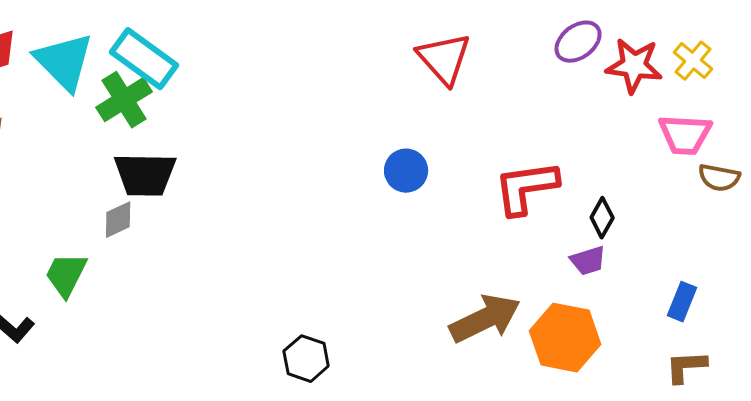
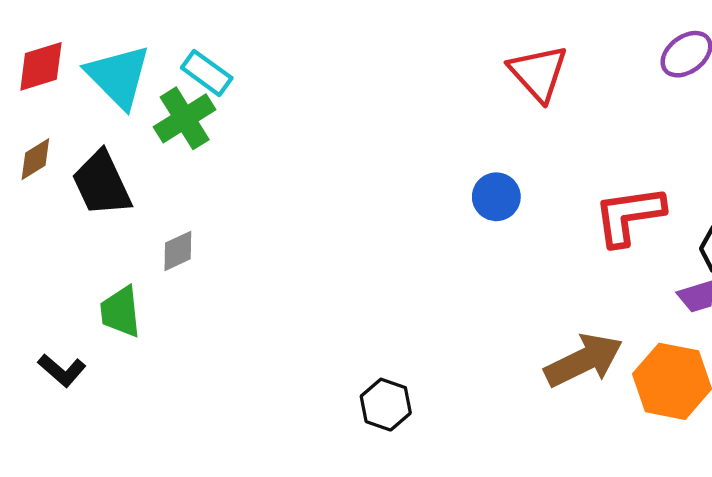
cyan rectangle: (144, 59) -> (207, 73), size x0.7
black trapezoid: (145, 175) -> (102, 183), moved, turned 64
green trapezoid: (66, 275) -> (120, 312), turned -33

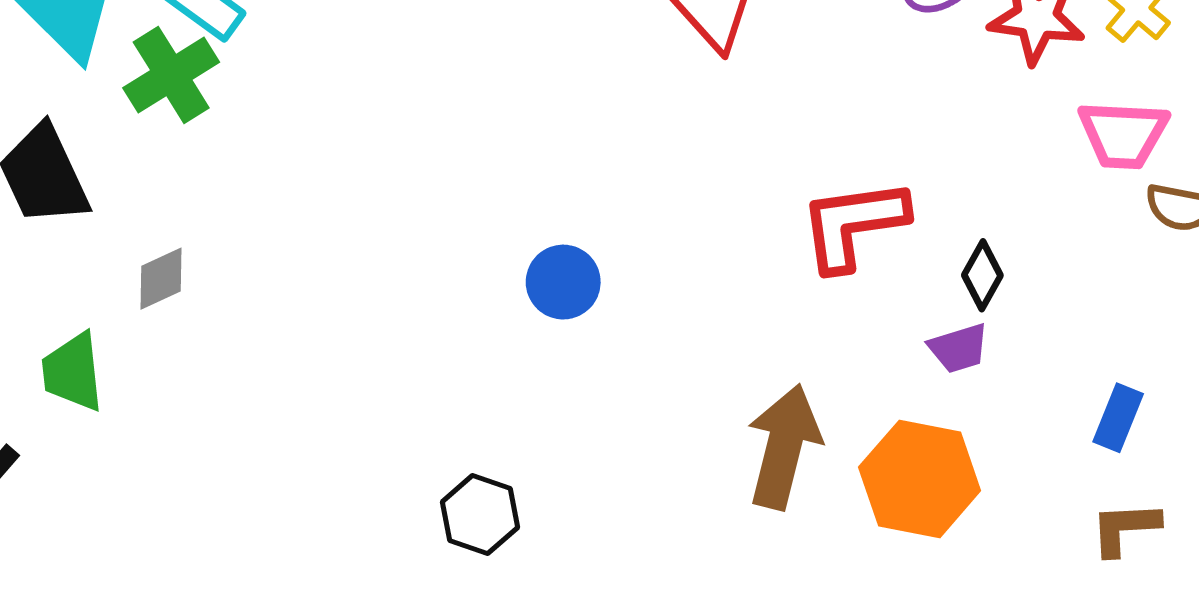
blue circle: (496, 197) -> (563, 282), moved
brown arrow: (584, 360) -> (784, 447), turned -50

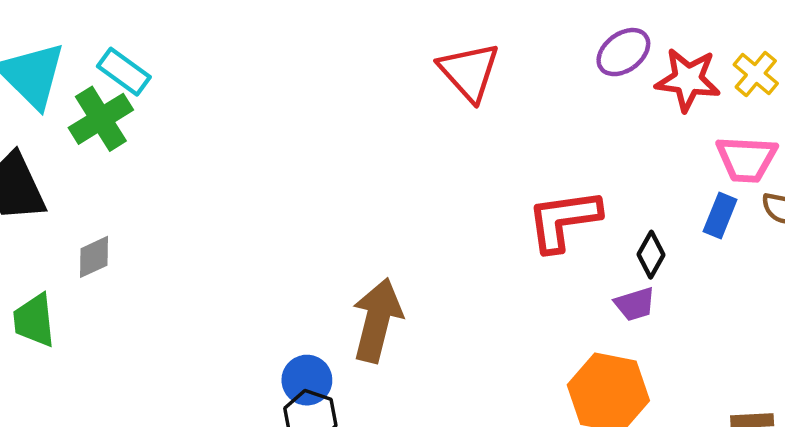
blue circle: (563, 282) -> (307, 380), moved
blue rectangle: (1118, 418) -> (720, 215), moved
brown arrow: (784, 447) -> (377, 320), moved

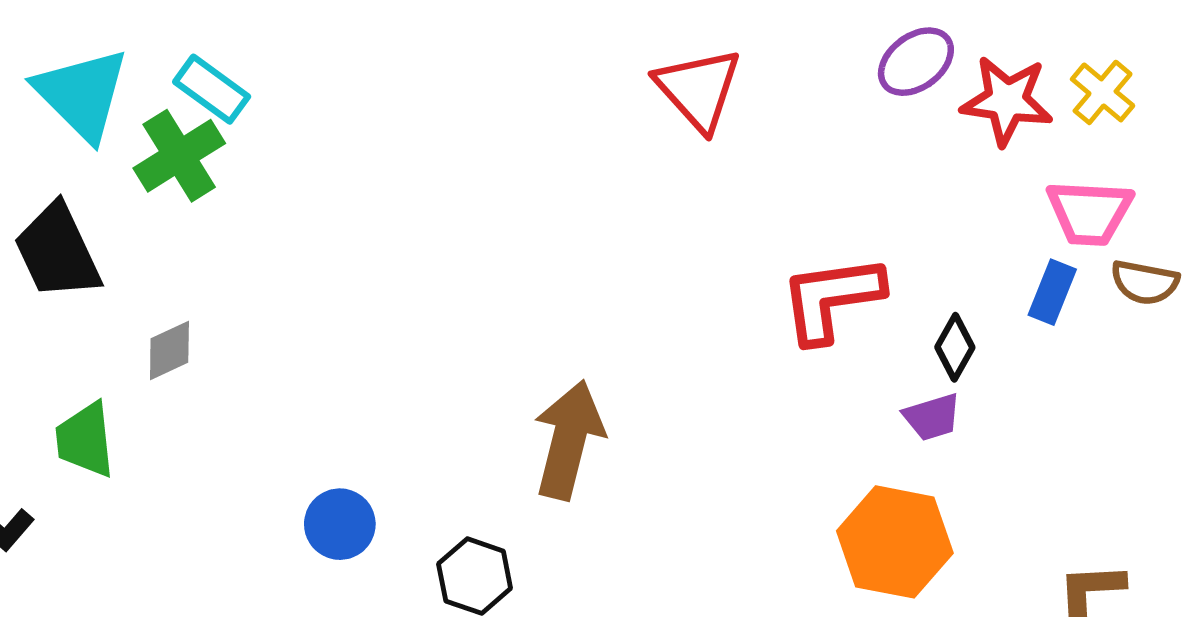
blue circle: (307, 380) -> (340, 524), moved

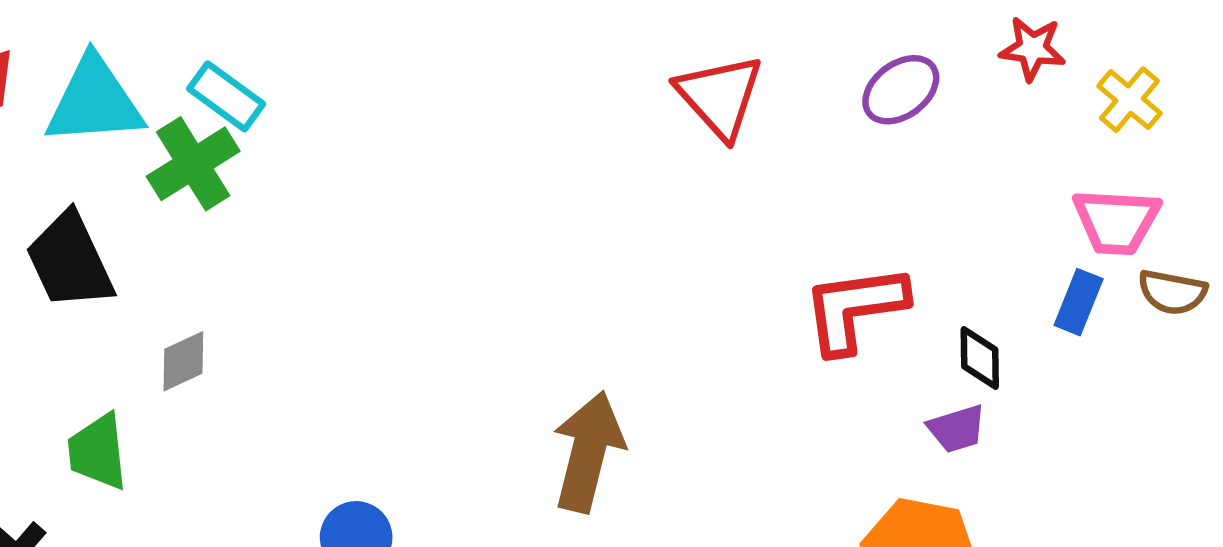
purple ellipse: (916, 62) -> (901, 90), moved
cyan triangle: (82, 94) -> (94, 101), turned -49
red star: (1007, 101) -> (1032, 49), moved, size x0.7
black diamond: (955, 347) -> (980, 358), turned -30

